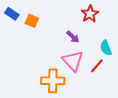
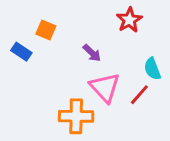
blue rectangle: (12, 14) -> (21, 52), moved
purple arrow: (73, 37) -> (92, 53), moved

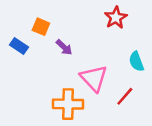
purple arrow: (92, 53) -> (64, 47), moved
red line: (139, 95) -> (125, 96), moved

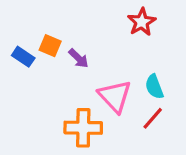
orange square: (41, 27) -> (50, 46), moved
cyan semicircle: (136, 61) -> (154, 87), moved

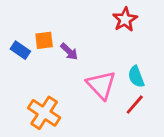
orange square: (50, 46) -> (44, 40), turned -30
orange cross: (83, 128) -> (44, 113), moved, turned 32

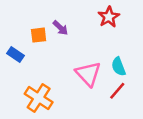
blue rectangle: (20, 50) -> (16, 54), moved
purple arrow: (69, 52) -> (60, 28), moved

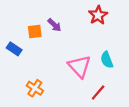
red line: (117, 91) -> (98, 93), moved
orange cross: (39, 98) -> (35, 88), size x0.7

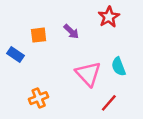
purple arrow: (54, 25) -> (71, 31), moved
orange cross: (35, 88) -> (39, 98), turned 35

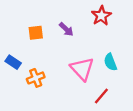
blue rectangle: (16, 54) -> (13, 62), moved
orange cross: (39, 98) -> (36, 78), moved

